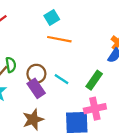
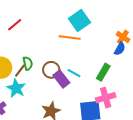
cyan square: (52, 17) -> (79, 20), moved, size x1.5
purple rectangle: (36, 88) -> (61, 79), moved

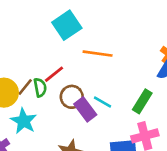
cyan square: (79, 20) -> (67, 25), moved
red line: (15, 25) -> (54, 74), moved
brown line: (20, 71) -> (25, 87), moved

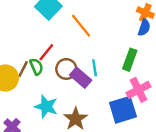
orange line: (98, 54) -> (81, 26), turned 55
cyan line: (103, 102) -> (95, 68), turned 63
cyan star: (24, 121) -> (46, 107), moved

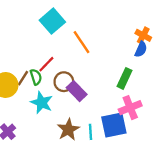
cyan line: (95, 68) -> (90, 132), moved
cyan star: (46, 107) -> (42, 103), moved

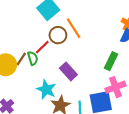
brown circle: (64, 82) -> (58, 35), moved
cyan star: (42, 103) -> (46, 90), moved

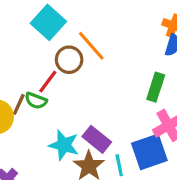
green semicircle: (33, 58) -> (36, 101), turned 136
purple rectangle: (68, 71) -> (97, 139), moved

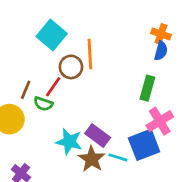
orange line: (91, 46) -> (90, 54), turned 40
brown line: (19, 104) -> (26, 90), moved
cyan line: (119, 165) -> (118, 157), turned -60

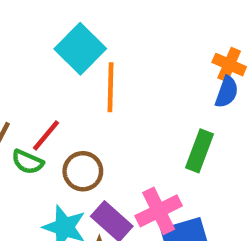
cyan square: (52, 35) -> (80, 49), moved
brown circle: (71, 67) -> (83, 171), moved
pink cross: (160, 121) -> (159, 211), moved

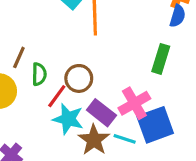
red line: (46, 135) -> (57, 96), moved
green semicircle: (28, 162) -> (39, 74), turned -110

